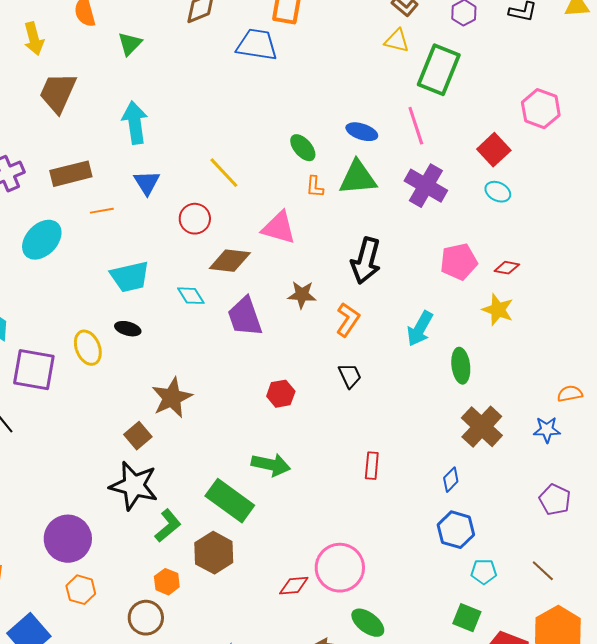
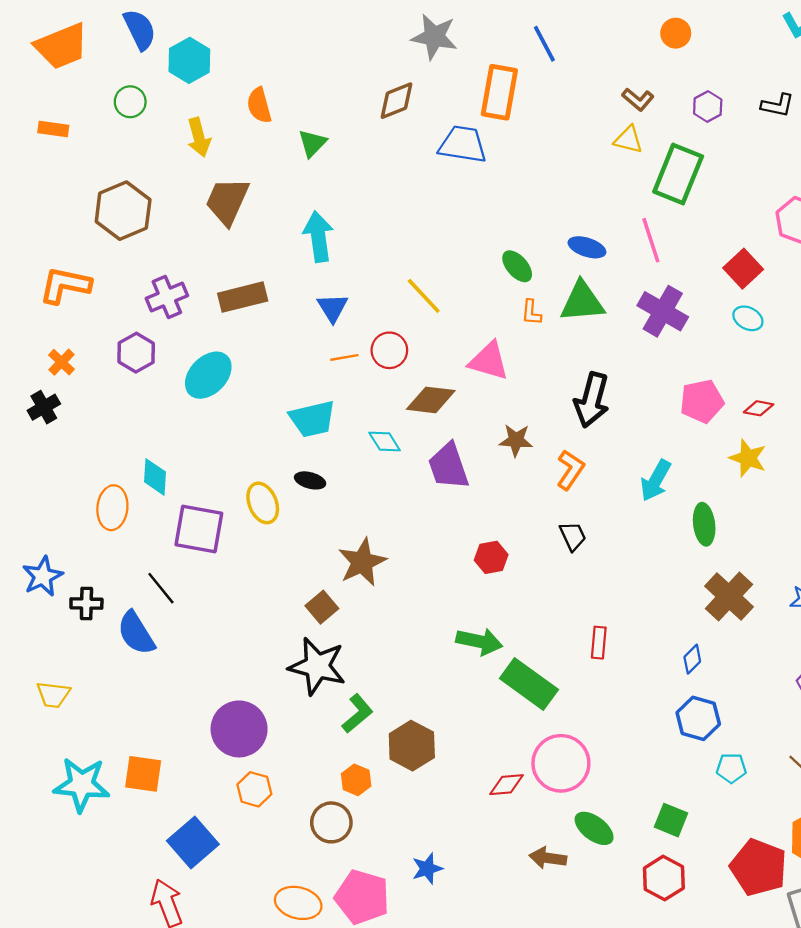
orange line: (102, 211) -> (344, 357), moved
green rectangle: (230, 501) -> (529, 684), moved
green square: (467, 618) -> (671, 820), moved

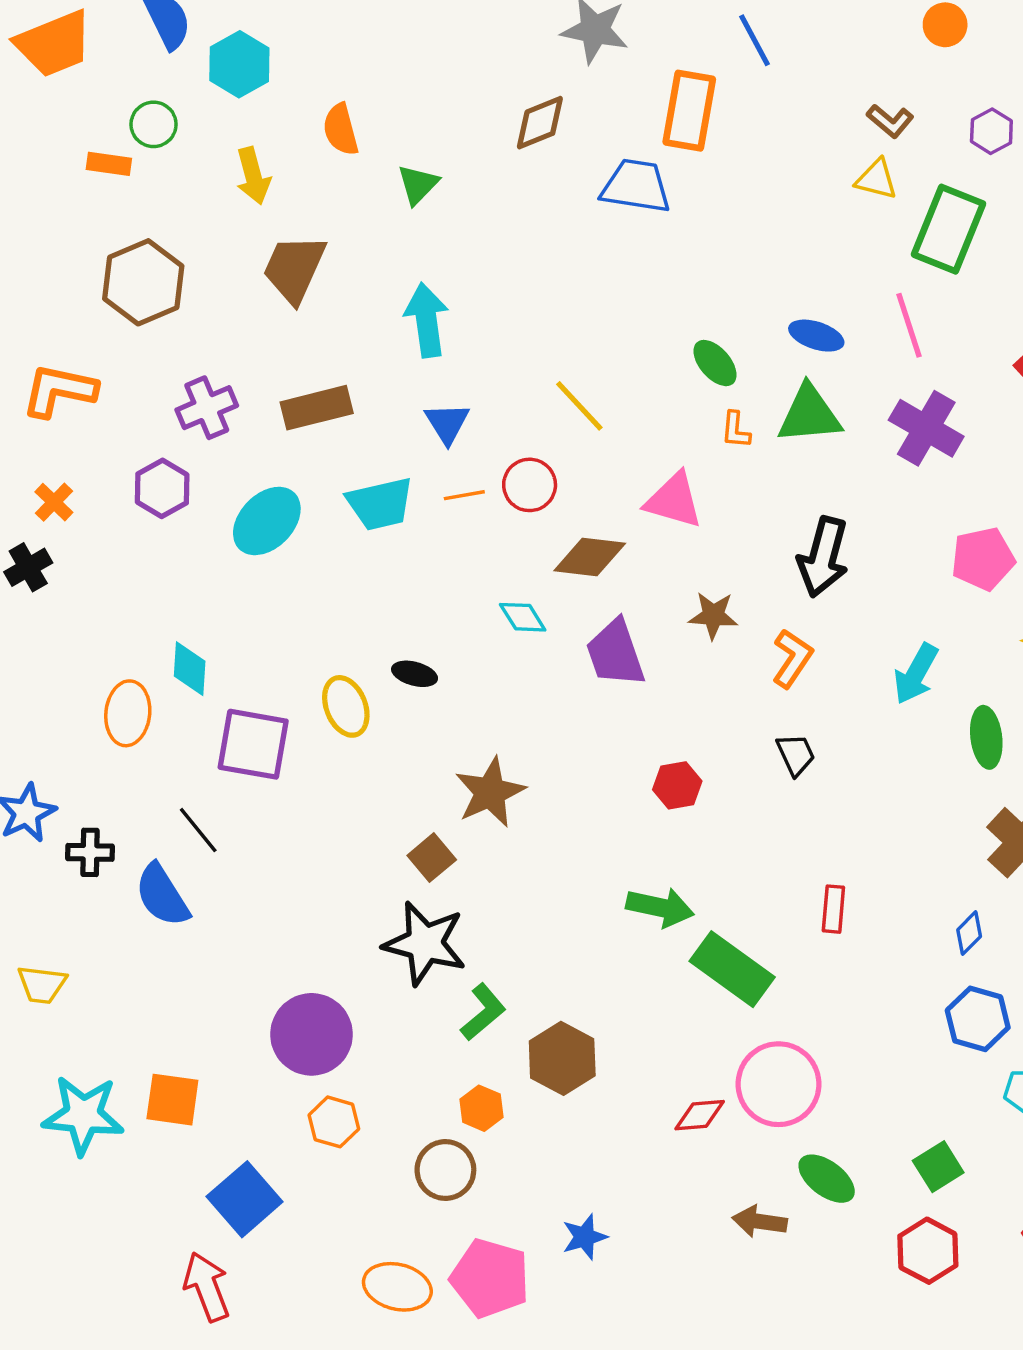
orange rectangle: (53, 129) -> (109, 164), moved
cyan trapezoid: (312, 419) -> (380, 504), moved
green square: (671, 820) -> (938, 1167), turned 36

